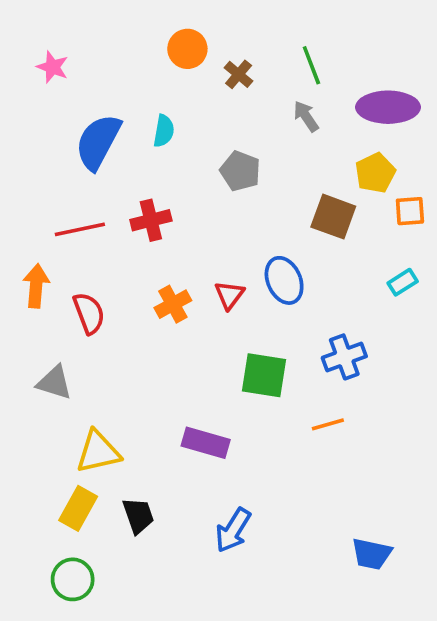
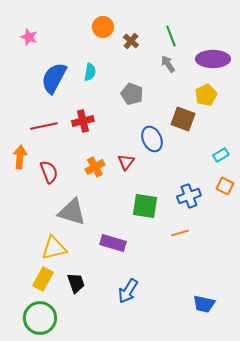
orange square: (410, 211) -> (225, 186), moved, turned 30
blue ellipse: (284, 280) -> (152, 139), moved
gray triangle: (54, 383) -> (72, 212), moved, size x1.4
green circle: (73, 579) -> (40, 318), size x1.4

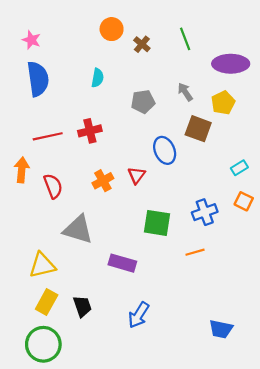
gray arrow: (168, 64) -> (185, 92), moved
blue semicircle: (54, 78) -> (38, 79), moved, turned 144
gray pentagon: (132, 94) -> (143, 102), turned -30
yellow triangle: (54, 248) -> (42, 265), moved

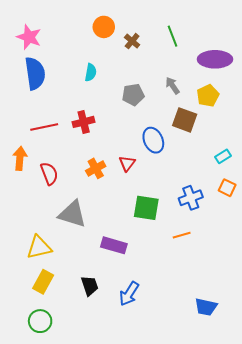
pink star: (31, 40) -> (29, 37), size x1.4
black trapezoid: (82, 306) -> (90, 286), moved
green circle: (43, 344) -> (40, 321), size x0.7

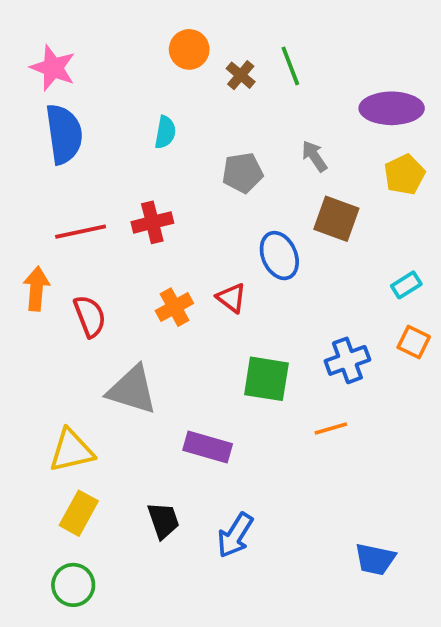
green line: (173, 36) -> (290, 66), moved
yellow pentagon: (208, 96) -> (404, 175), moved
red triangle: (127, 163) -> (231, 298), turned -30

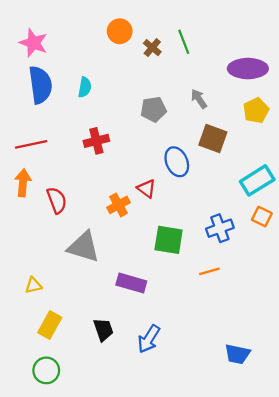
cyan semicircle: (165, 132) -> (85, 87), moved
red line: (81, 232) -> (31, 144), moved
cyan rectangle: (406, 285) -> (257, 180), size x1.8
orange cross: (174, 307) -> (118, 205), moved
yellow triangle: (71, 451) -> (33, 285), moved, size x0.6

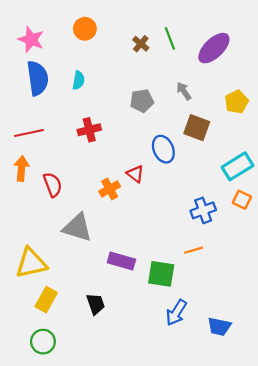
orange circle: (120, 31) -> (85, 29), moved
purple ellipse: (248, 69) -> (214, 48), moved, turned -44
green square: (169, 240) -> (161, 274), moved
yellow triangle: (33, 285) -> (31, 263), size x2.0
blue arrow: (149, 339) -> (176, 313), moved

